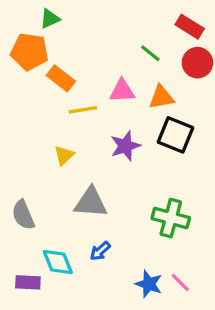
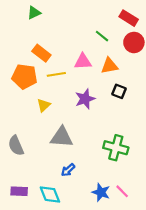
orange pentagon: (30, 52) -> (24, 76), moved
black square: (175, 135) -> (119, 91), size x0.6
cyan diamond: (58, 262) -> (50, 194), moved

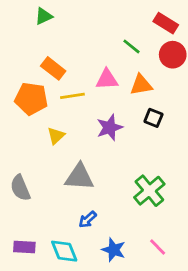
green cross: (116, 148) -> (149, 191), turned 35
blue star: (101, 192) -> (114, 250), moved

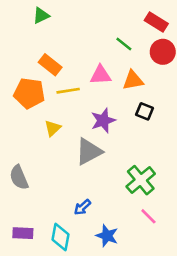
gray triangle: (79, 177) -> (89, 152), moved, turned -32
pink line: (158, 247) -> (148, 216), moved
cyan diamond: (64, 251) -> (60, 237), turned 32

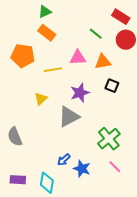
green triangle: (41, 16) -> (45, 12), moved
orange rectangle: (50, 65) -> (47, 33), moved
orange pentagon: (29, 93) -> (23, 56), moved
blue star: (107, 236) -> (82, 169), moved

